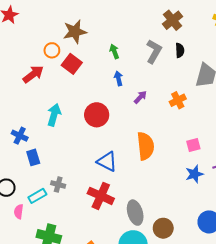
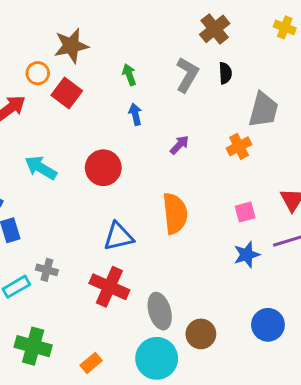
purple arrow: (140, 97) -> (180, 145), moved
orange cross: (178, 100) -> (239, 146), moved
cyan arrow: (54, 115) -> (41, 168), turned -75
blue triangle: (107, 162) -> (119, 236), turned -40

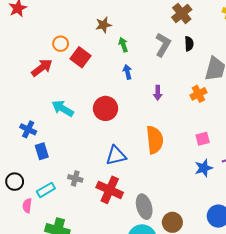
brown star: (71, 46) -> (103, 25), moved, size x0.7
purple arrow: (180, 145) -> (158, 93), turned 136
gray cross: (47, 270) -> (75, 178), moved

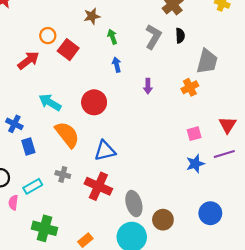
orange semicircle: (155, 140) -> (67, 135), moved, turned -32

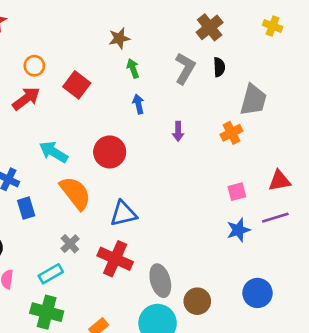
brown star: (92, 16) -> (119, 38), moved
orange circle: (48, 36) -> (34, 66), moved
red triangle: (228, 125) -> (279, 181), turned 48
gray cross: (63, 174) -> (70, 244), turned 32
cyan rectangle: (33, 186) -> (51, 274), moved

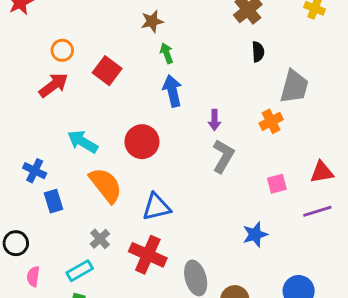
gray L-shape: (185, 68) -> (223, 156), moved
blue arrow: (138, 104) -> (172, 91), size x1.5
blue star: (238, 230) -> (255, 234), moved

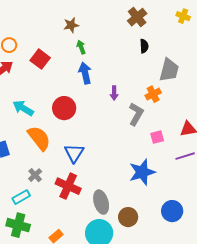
gray L-shape: (223, 156) -> (136, 114), moved
blue triangle: (156, 207) -> (74, 153), turned -45
blue star: (255, 234) -> (142, 172), size x1.5

